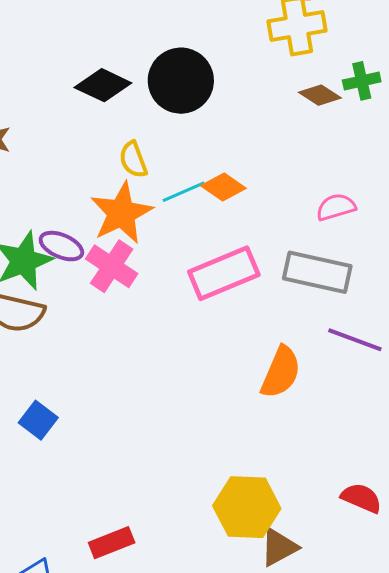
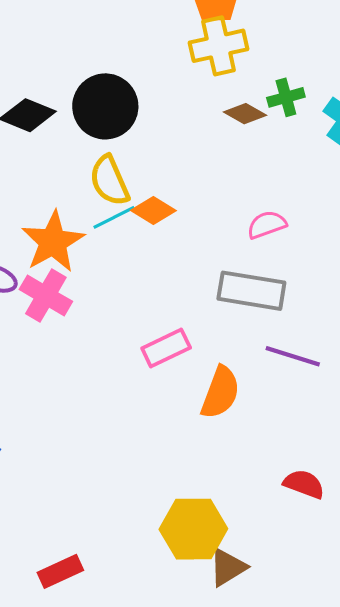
yellow semicircle: (133, 160) -> (109, 181), moved, size x1.4
pink rectangle: (224, 273) -> (166, 348), moved, size x0.7
red semicircle: (361, 498) -> (304, 484), moved

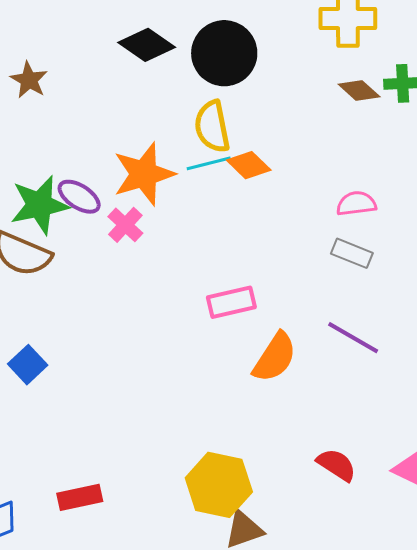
gray rectangle: (251, 291) -> (352, 253), moved, size x0.6
pink cross: (46, 295) -> (125, 225), size x0.7

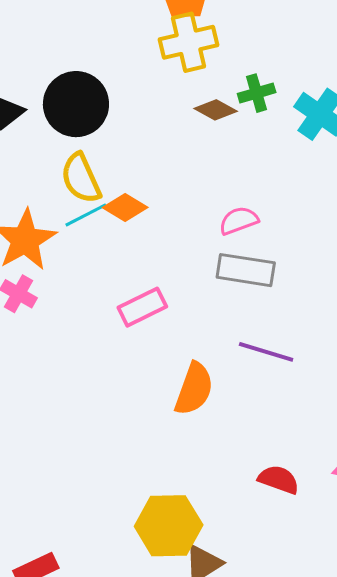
gray rectangle: (352, 253) -> (246, 270), size x1.4
pink rectangle: (231, 302) -> (142, 307), moved

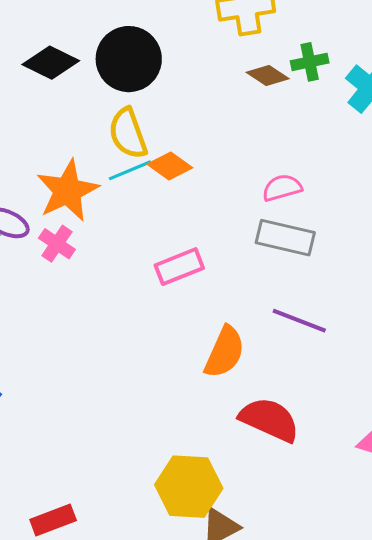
red semicircle: (279, 480) -> (269, 420), moved, size x1.5

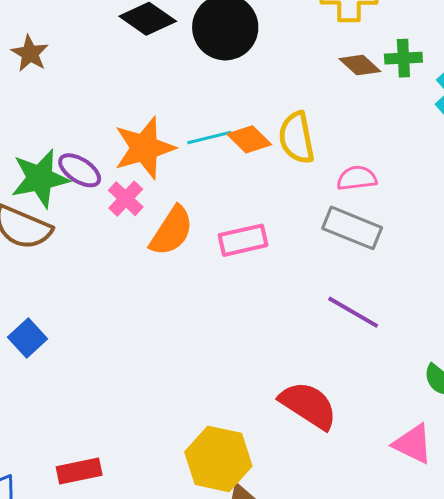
yellow semicircle: (128, 133) -> (297, 138), moved
orange semicircle: (225, 352) -> (172, 231), moved

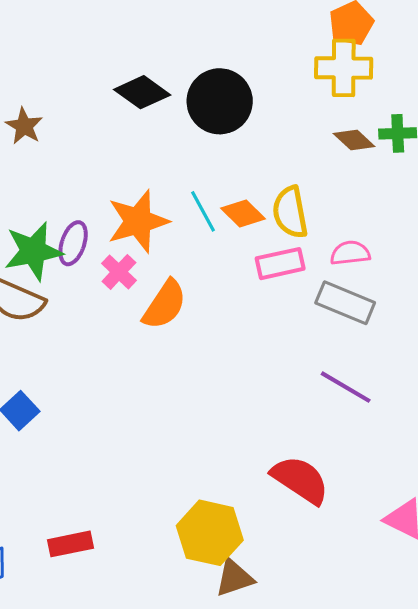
cyan line: (209, 137) -> (203, 211), turned 75
purple ellipse: (80, 170) -> (73, 243), turned 75
pink rectangle: (243, 240) -> (280, 264), moved

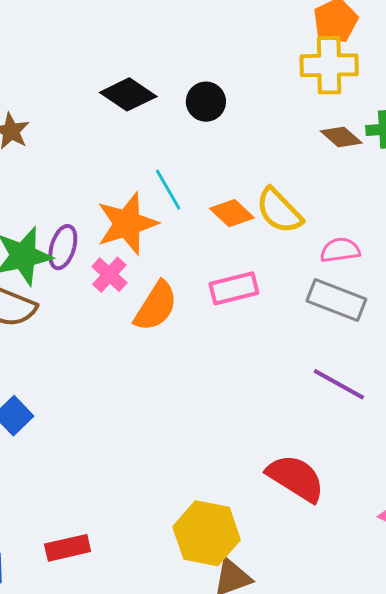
black circle: (220, 101) -> (206, 102), size x0.6
cyan line: (203, 211) -> (168, 190), moved
yellow semicircle: (290, 212) -> (279, 211), turned -32
pink rectangle: (280, 264) -> (234, 288), moved

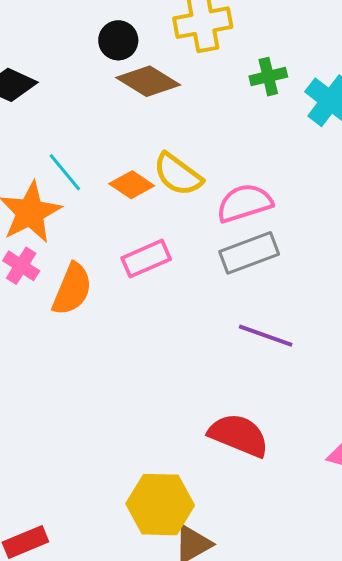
black circle: (206, 102) -> (118, 40), moved
brown diamond: (341, 137) -> (148, 81), moved, size x1.5
pink semicircle: (340, 250) -> (244, 203), size x1.4
gray rectangle: (336, 300) -> (249, 253), turned -32

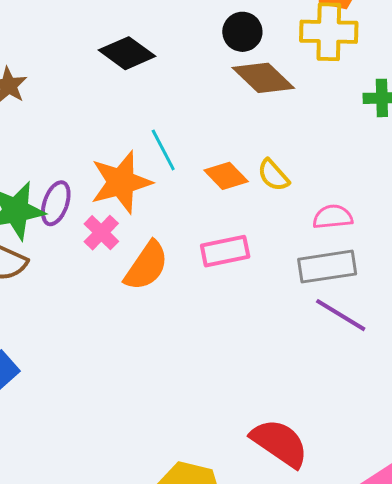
yellow semicircle: (178, 174) -> (273, 175), size x0.7
pink semicircle: (244, 203) -> (333, 217), size x0.7
purple line: (266, 336) -> (341, 315), moved

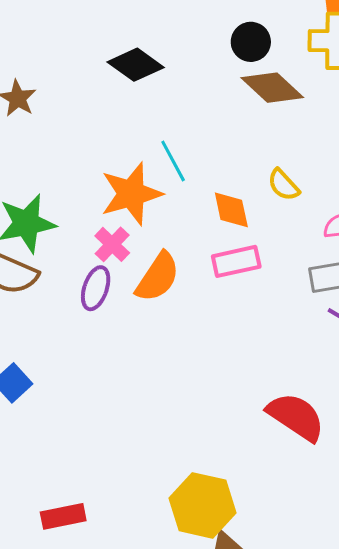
orange diamond: (226, 176) -> (231, 210), moved, turned 33
purple ellipse: (56, 203) -> (96, 288), moved
red semicircle: (280, 443) -> (296, 417), moved

